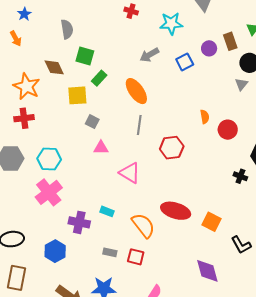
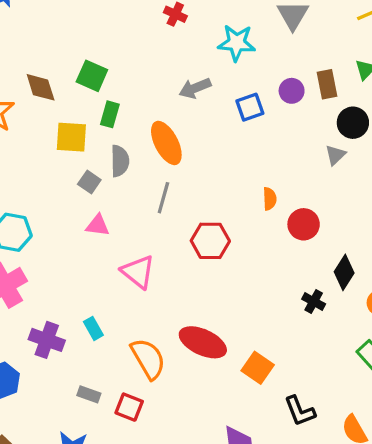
gray semicircle: (67, 29) -> (120, 161), moved
green rectangle: (99, 78) -> (110, 114), turned -35
cyan rectangle: (107, 211) -> (93, 328), turned 32

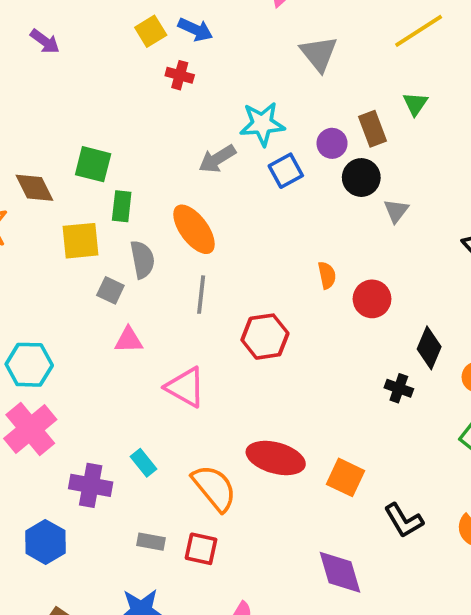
cyan star: (237, 43) -> (262, 124), moved
black circle: (353, 123) -> (361, 178), moved

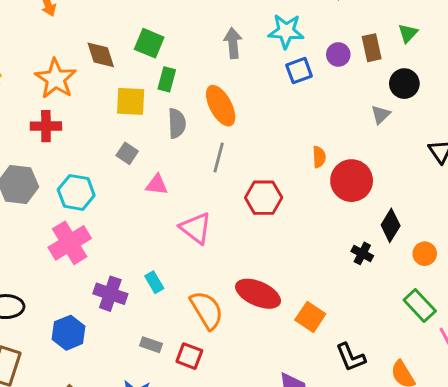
gray arrow: (217, 159) -> (233, 43), moved, turned 108
black circle: (361, 178) -> (404, 84), moved
gray square: (110, 290) -> (127, 153), moved
red circle: (372, 299) -> (352, 181), size x1.4

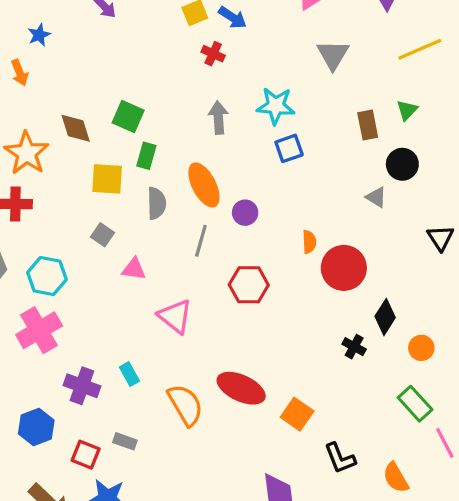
purple circle: (338, 54) -> (245, 213), moved
gray triangle: (381, 114) -> (376, 197), turned -45
red square: (189, 356) -> (86, 455), moved

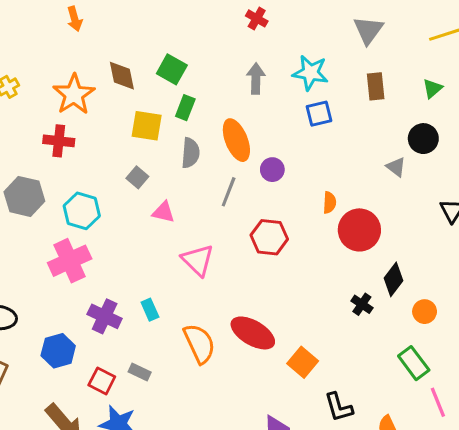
brown rectangle: (368, 125) -> (376, 86), moved

